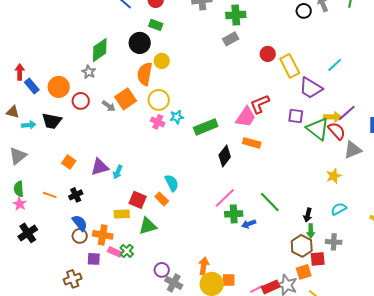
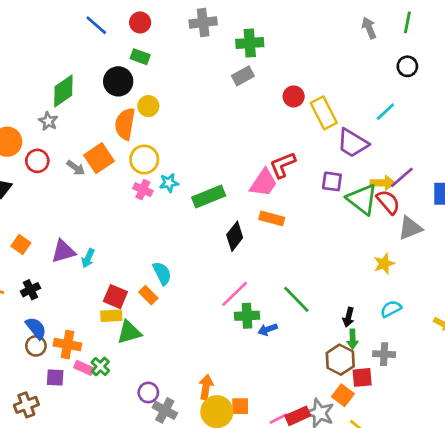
black circle: (304, 11) -> (407, 66), moved
yellow rectangle: (122, 214) -> (111, 316), moved
orange square: (304, 272) -> (343, 395), turned -35

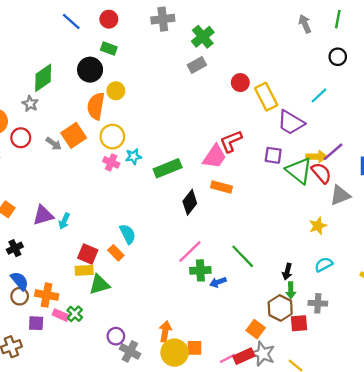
green cross: (250, 43) -> (203, 37), turned -35
orange square: (343, 395) -> (256, 329), moved

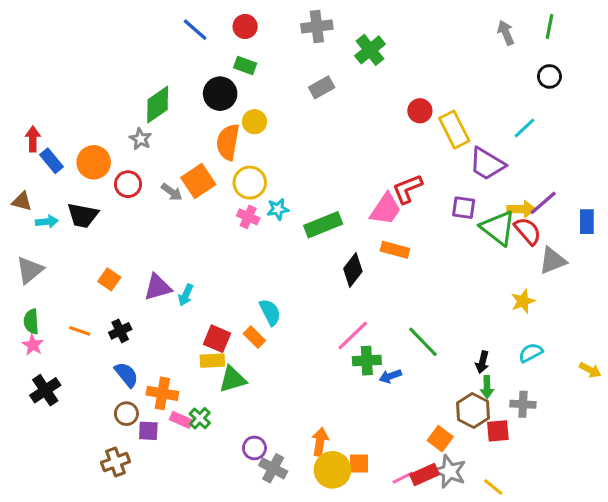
gray rectangle: (197, 65) -> (322, 87), moved
brown circle: (20, 296) -> (126, 414), moved

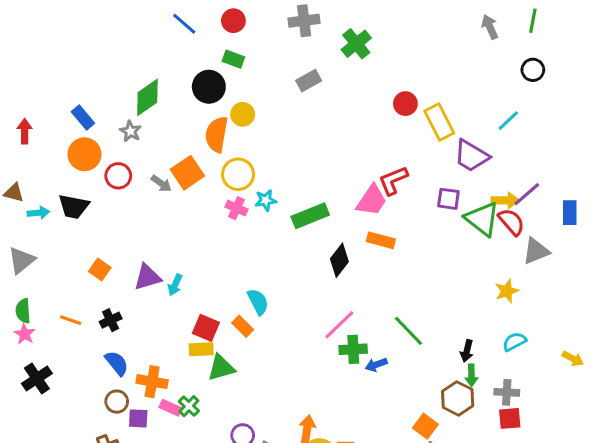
blue rectangle: (52, 161) -> (83, 117), moved
red square: (498, 431) -> (510, 418), moved

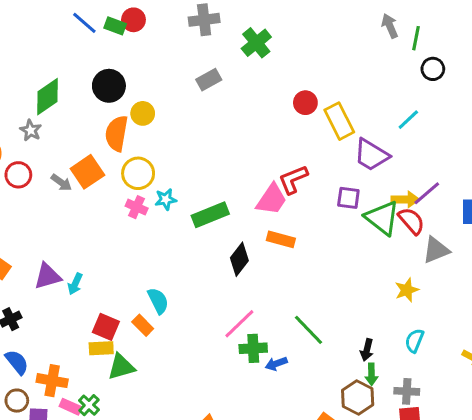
green line: (533, 21) -> (416, 38), moved
green rectangle: (233, 59) -> (115, 26), moved
cyan semicircle: (514, 342) -> (414, 341), turned -40

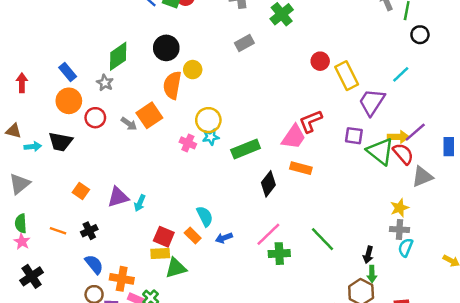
purple trapezoid: (371, 155) -> (372, 102), turned 92
yellow circle: (138, 173) -> (208, 120), moved
blue arrow: (276, 364) -> (224, 238), moved
gray cross: (407, 391) -> (400, 229), moved

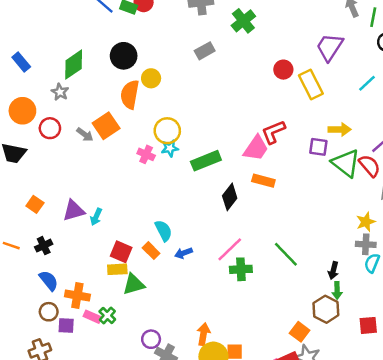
blue rectangle: (68, 72) -> (21, 62), moved
purple trapezoid: (372, 102) -> (330, 47), moved
yellow arrow: (398, 137) -> (340, 129), moved

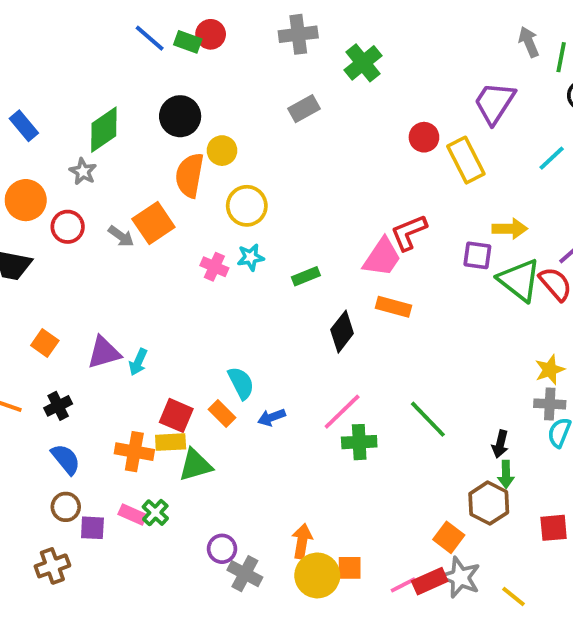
yellow circle: (167, 131) -> (247, 206), moved
green rectangle: (206, 161) -> (306, 276), size x0.6
orange cross: (77, 296) -> (134, 452), moved

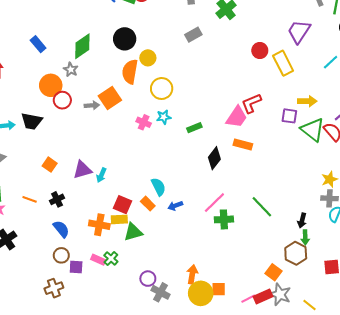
orange circle: (26, 200) -> (51, 85), moved
gray arrow: (121, 236) -> (92, 105), turned -40

